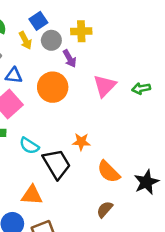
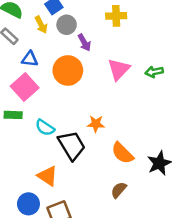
yellow cross: (81, 31) -> (116, 16), moved
orange triangle: (32, 195) -> (48, 176), turned 30

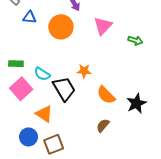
green arrow: (154, 72) -> (135, 40), moved, turned -152
pink square: (25, 87) -> (21, 89), moved

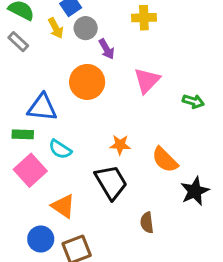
blue triangle: (30, 17) -> (42, 107), moved, size x1.5
black trapezoid: (64, 89) -> (111, 182), moved
orange semicircle: (106, 95) -> (165, 160), moved
brown semicircle: (103, 125) -> (147, 223), turned -48

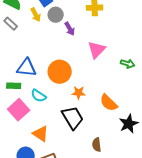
orange circle: (87, 82) -> (60, 72), moved

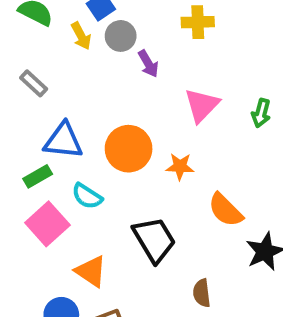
gray rectangle: (11, 24) -> (34, 83), moved
green arrow: (128, 64) -> (261, 113), moved, turned 88
green rectangle: (14, 86) -> (38, 176), turned -32
orange star: (79, 93) -> (180, 166), moved

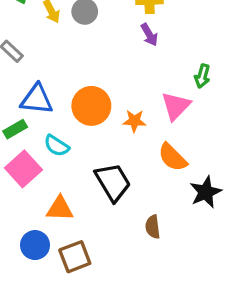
purple arrow: (148, 64) -> (149, 35), moved
pink triangle: (202, 105) -> (176, 106), moved
orange triangle: (91, 271) -> (60, 209), turned -32

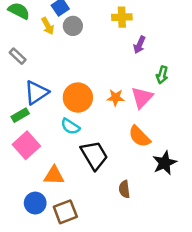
purple arrow: (149, 35) -> (139, 45), moved, turned 54
blue triangle: (37, 99) -> (36, 93), turned -40
orange star: (134, 121) -> (116, 98), moved
cyan semicircle: (57, 146) -> (70, 126), moved

